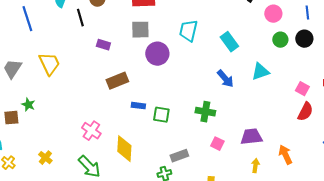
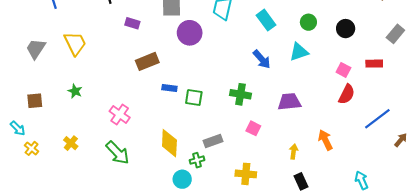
black circle: (304, 39) -> (346, 29), moved
green circle: (280, 40) -> (308, 22), moved
green star: (28, 105) -> (75, 91), moved
purple trapezoid: (251, 137) -> (289, 102), moved
yellow diamond: (124, 149) -> (169, 143), moved

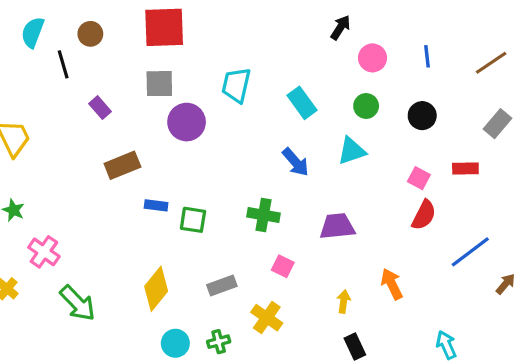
purple rectangle: (132, 23) -> (100, 108), turned 32
pink cross: (120, 114) -> (44, 252), moved
yellow diamond: (169, 143) -> (156, 289), turned 36
green cross: (197, 160) -> (219, 342), moved
yellow cross: (246, 174) -> (267, 318), moved, turned 30

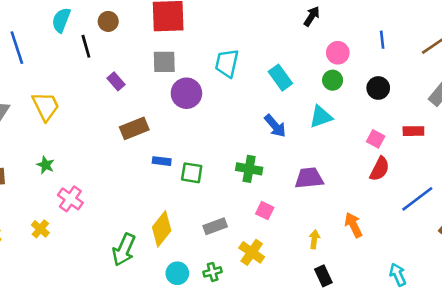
pink circle: (372, 58) -> (338, 53), moved
green arrow: (78, 303) -> (124, 250), moved, turned 68

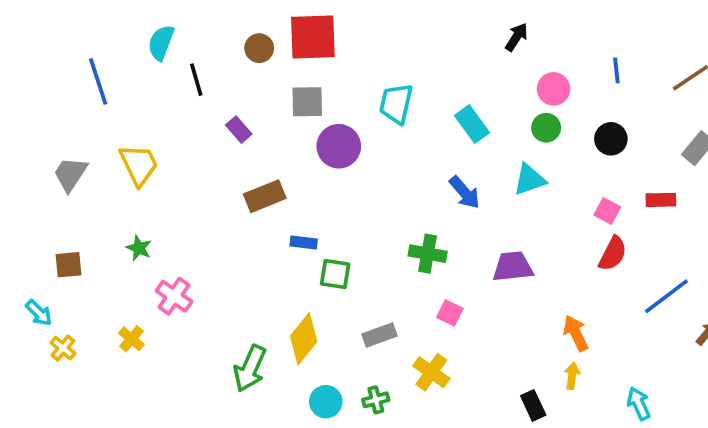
brown circle: (108, 21) -> (259, 48), moved
green square: (192, 173) -> (335, 274), moved
yellow arrow: (314, 239) -> (572, 376), moved

